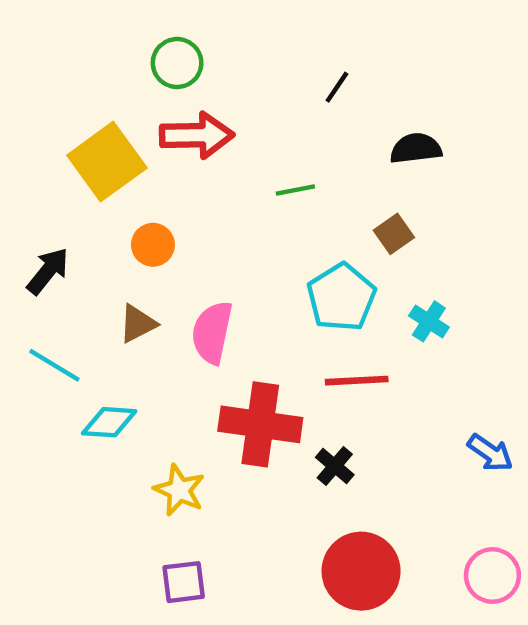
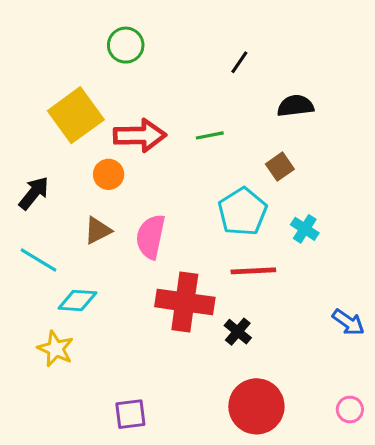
red arrow: (197, 135) -> (140, 135), moved
yellow star: (179, 490) -> (56, 349), moved
pink circle: (492, 575) -> (350, 409), size x0.7

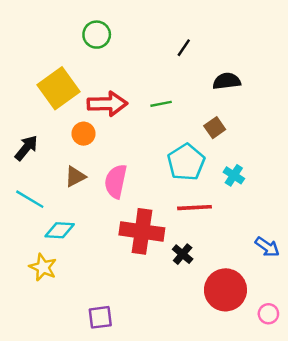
red circle: (256, 406) -> (225, 290), moved

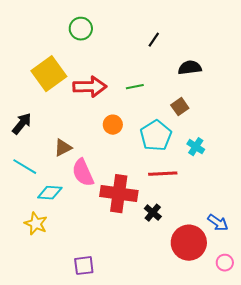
orange circle: (84, 134) -> (113, 125), moved
pink semicircle: (116, 181) -> (83, 173), moved, turned -36
blue arrow: (267, 247) -> (218, 223), moved

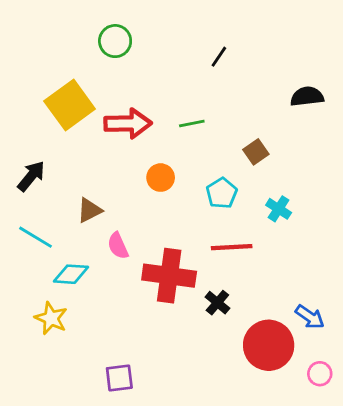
black semicircle: (190, 68) -> (307, 96), moved
cyan pentagon: (156, 136) -> (222, 193), size x0.7
pink semicircle: (83, 173) -> (118, 246), size x0.7

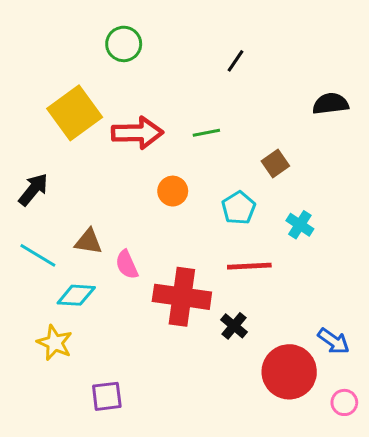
brown triangle: (89, 210) -> (88, 242), moved, turned 36
purple square: (119, 378) -> (107, 396), moved

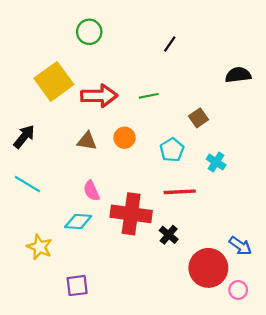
brown triangle: (88, 242) -> (87, 141), moved
cyan diamond: (76, 295) -> (78, 222), moved
pink circle: (344, 402) -> (238, 290), moved

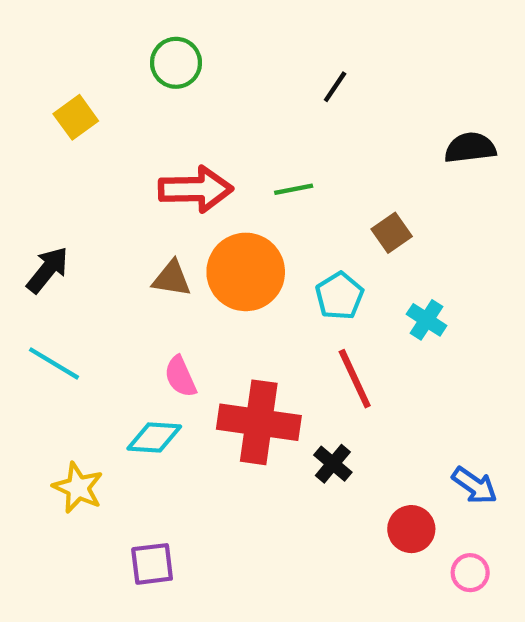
yellow square: (54, 81) -> (76, 117), moved, size x0.6
orange circle: (125, 138) -> (246, 272), size x1.8
red line: (180, 192) -> (355, 379), turned 68
red circle: (208, 268) -> (411, 529), size x0.6

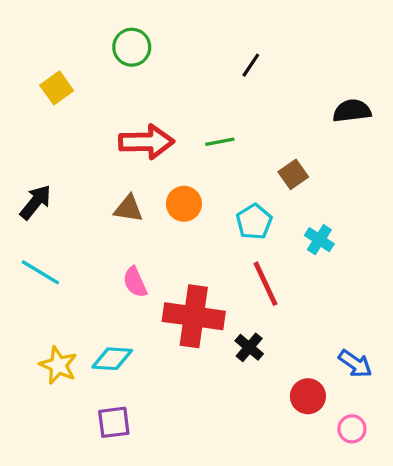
orange circle: (246, 272) -> (184, 204), size x0.6
cyan diamond: (154, 438) -> (112, 359), moved

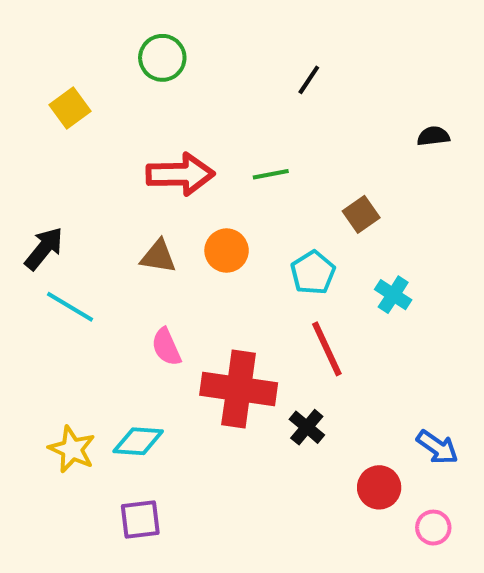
black semicircle: (352, 111) -> (433, 136), size x0.7
cyan line: (40, 272) -> (70, 307), moved

